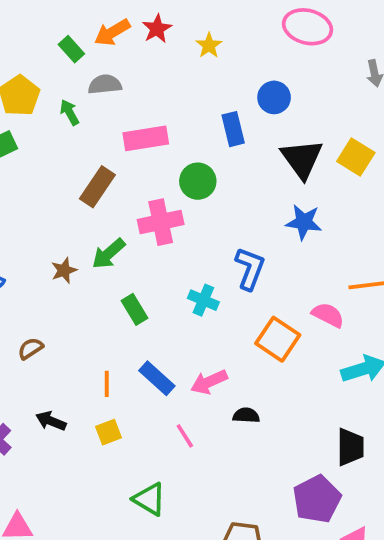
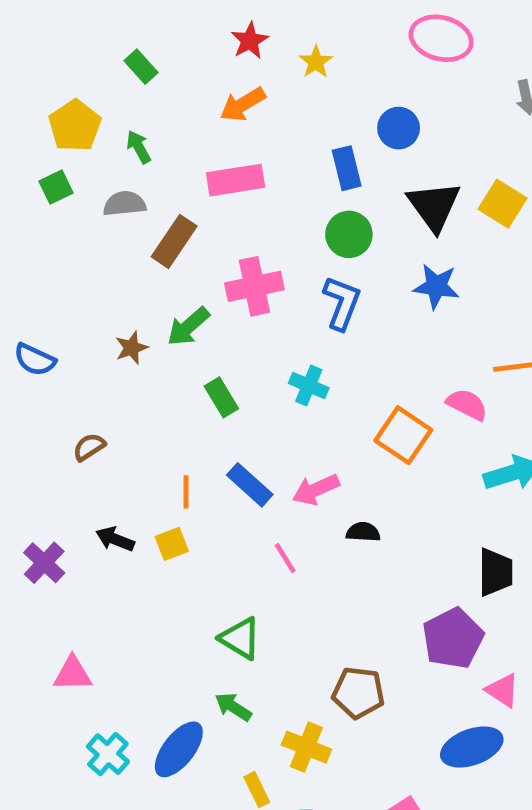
orange arrow: (112, 32) -> (243, 104), moved
gray semicircle: (105, 84) -> (124, 204), moved
green circle: (198, 181) -> (349, 234), moved
blue L-shape: (250, 269) -> (342, 303), moved
yellow square: (109, 432) -> (172, 544), moved

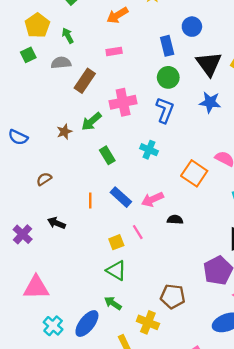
pink rectangle: (236, 180) -> (114, 51), size x0.6
yellow square: (172, 544) -> (116, 242), moved
pink triangle: (73, 674) -> (36, 287), size x1.4

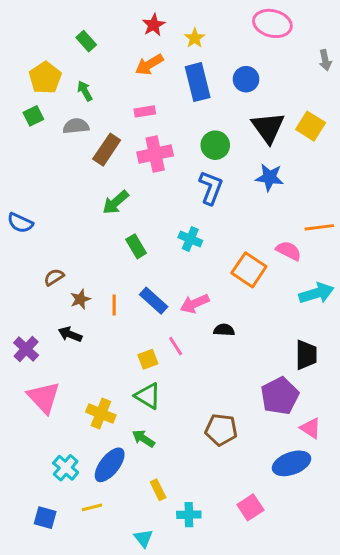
blue rectangle: (167, 46) -> (198, 82), moved, size x1.4
pink cross: (123, 102) -> (155, 154), moved
brown star: (64, 132) -> (80, 299), moved
pink triangle: (36, 287) -> (44, 397), moved, turned 48
yellow cross: (148, 322) -> (101, 414), moved

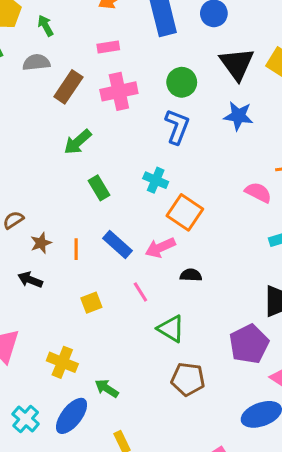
orange square: (249, 270) -> (185, 212), moved
yellow square: (148, 359) -> (91, 303), moved
green triangle: (148, 396) -> (171, 329), moved

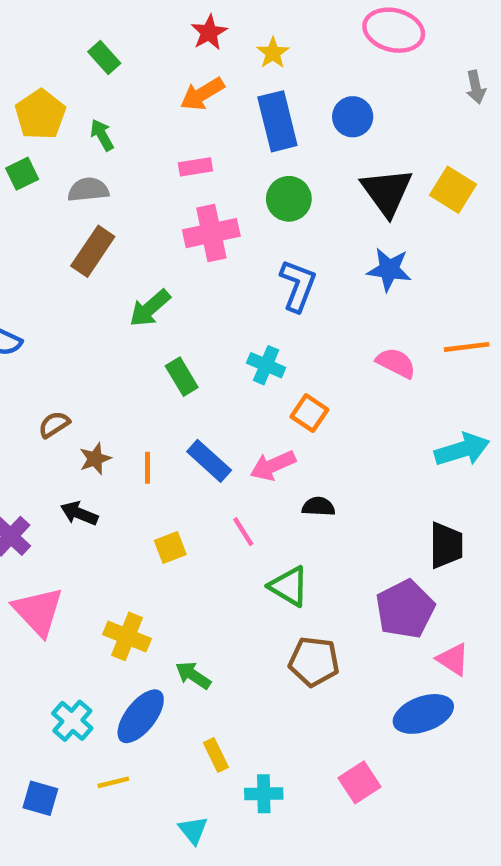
green circle: (182, 82) -> (289, 199), moved
brown rectangle: (68, 87) -> (93, 251), moved
pink semicircle: (258, 192) -> (396, 363), moved
orange square: (185, 212) -> (309, 413), size x0.7

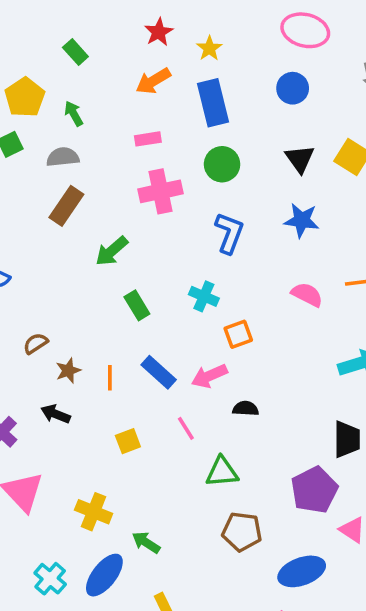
blue circle: (353, 117) -> (293, 88), moved
black triangle: (387, 192) -> (300, 159), size x0.7
orange square: (309, 413) -> (238, 334), turned 36
green triangle: (289, 586) -> (222, 472), turned -36
blue ellipse: (423, 714) -> (302, 571), moved

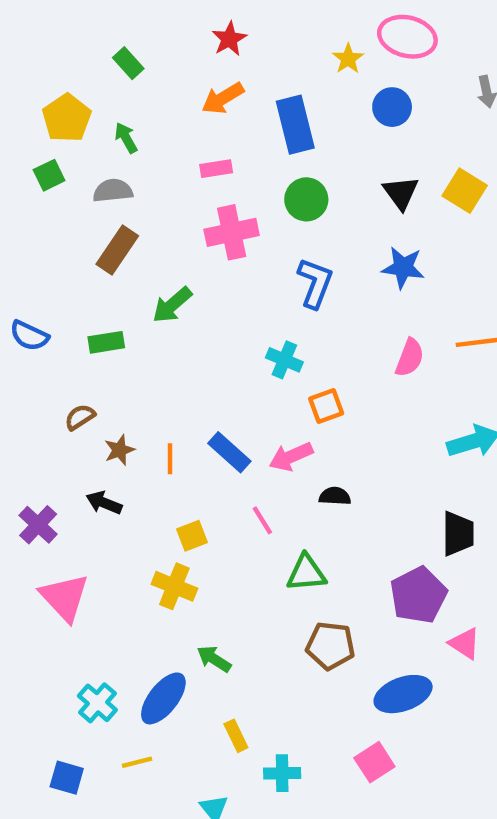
yellow star: (209, 48) -> (348, 59), moved
pink semicircle: (307, 295) -> (410, 358), turned 84
green rectangle: (137, 305) -> (106, 342), moved, turned -68
yellow cross: (94, 512) -> (174, 586), moved

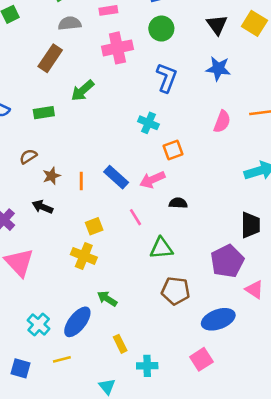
gray semicircle: (113, 191) -> (70, 23), moved

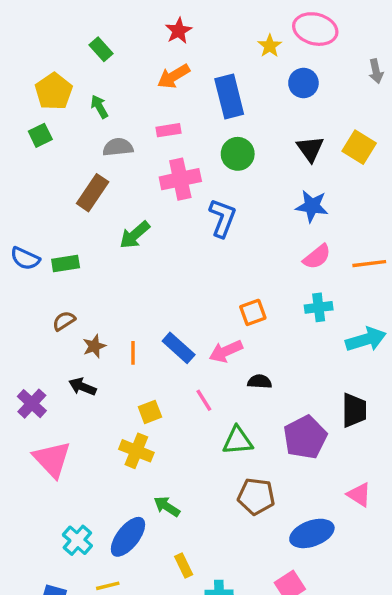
blue L-shape: (167, 78) -> (222, 218), moved
green rectangle: (44, 113) -> (66, 264), moved
pink semicircle: (222, 122) -> (317, 257), moved, turned 30
cyan cross: (148, 123) -> (319, 307), moved, turned -30
purple pentagon: (227, 261) -> (305, 437), moved

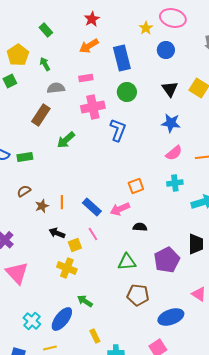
orange line: (133, 353) -> (62, 202), moved
black arrow: (82, 387) -> (57, 233), moved
pink line: (204, 400) -> (93, 234), moved

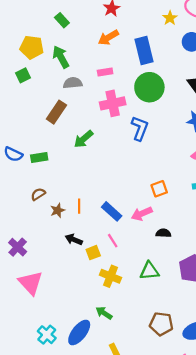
yellow pentagon: (18, 55) -> (32, 47), turned -30
green arrow: (45, 64) -> (61, 57), size x1.5
green circle: (127, 92) -> (149, 87), size x1.4
yellow cross: (67, 268) -> (111, 276), moved
brown pentagon: (138, 295) -> (161, 324), moved

